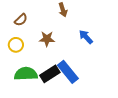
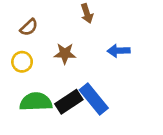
blue arrow: (86, 37) -> (119, 51), turned -49

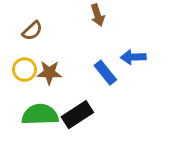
brown star: (65, 53) -> (49, 73), moved
blue rectangle: (94, 99) -> (105, 73), moved, size x0.7

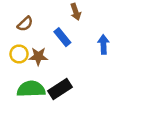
blue arrow: (133, 57) -> (103, 44), turned 90
blue rectangle: (105, 73) -> (62, 37), moved

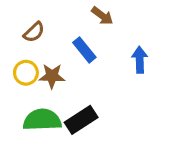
brown arrow: (76, 12) -> (102, 16), turned -35

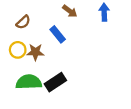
blue arrow: (140, 60) -> (104, 12), moved

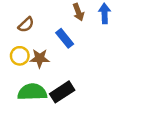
brown arrow: (70, 11) -> (78, 12), turned 32
blue arrow: (104, 12) -> (105, 13), moved

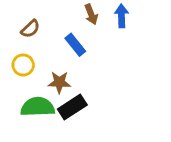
brown star: (40, 58) -> (59, 82), moved

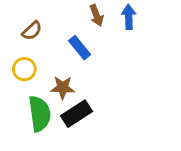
green semicircle: (38, 107) -> (40, 114), turned 84

